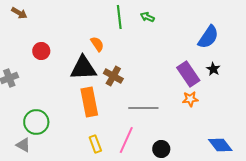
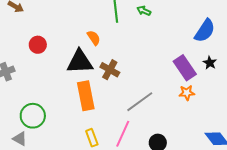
gray line: (143, 108) -> (140, 102), turned -36

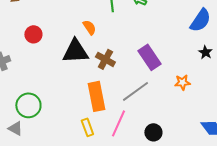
purple rectangle: (185, 68) -> (149, 57), moved
orange rectangle: (86, 96) -> (96, 96), moved

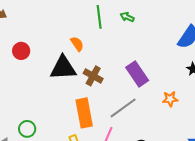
green circle: (28, 105) -> (27, 129), moved, size x0.7

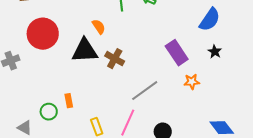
red circle: (21, 51) -> (43, 34), size x1.8
purple rectangle: (137, 74) -> (177, 53), moved
orange rectangle: (84, 113) -> (69, 101), moved, size x0.5

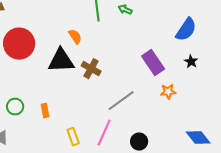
green circle: (49, 112) -> (15, 107), moved

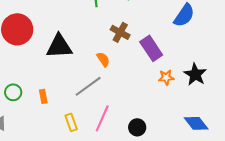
orange semicircle: (75, 37) -> (103, 59), moved
black star: (191, 62) -> (195, 74), moved, size x1.6
brown cross: (91, 69) -> (120, 32), moved
gray line: (121, 101) -> (88, 86), moved

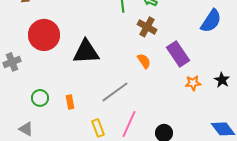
brown cross: (120, 32) -> (147, 27), moved
orange semicircle: (103, 59) -> (144, 61), moved
black star: (195, 74) -> (222, 80), size x0.7

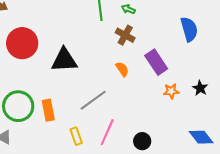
blue semicircle: (211, 21) -> (189, 29), turned -50
green circle: (40, 98) -> (18, 106), size x1.8
orange rectangle: (70, 102) -> (48, 110), size x1.5

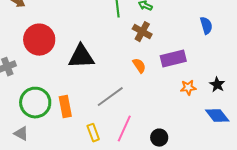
blue semicircle: (189, 29) -> (206, 26), size x0.7
purple rectangle: (156, 62) -> (173, 59), turned -70
blue diamond: (201, 137) -> (217, 116), moved

